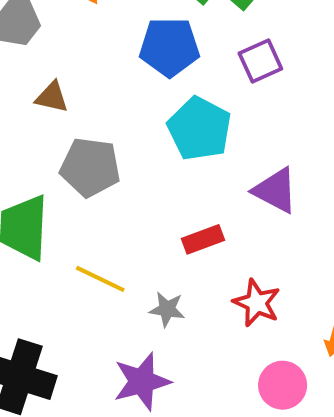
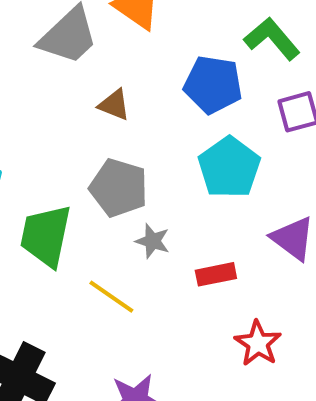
brown triangle: (52, 97) -> (114, 105), moved
gray star: (167, 309) -> (153, 241), moved

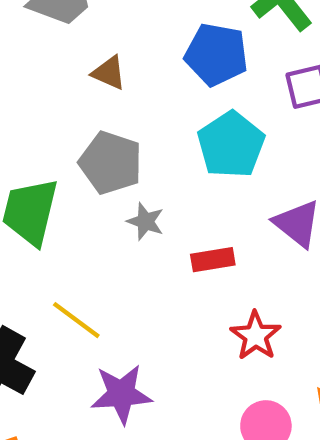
yellow line: (111, 297) -> (76, 320), moved

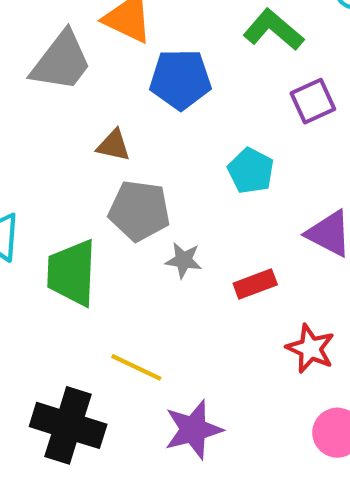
blue pentagon: (216, 54) -> (180, 79), moved
brown triangle: (109, 73) -> (114, 145), moved
cyan pentagon: (231, 145) -> (251, 171), size x0.7

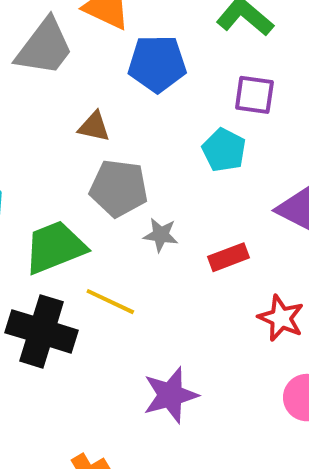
purple square: (313, 101) -> (254, 95), moved, turned 33
green trapezoid: (72, 273) -> (55, 247), turned 66
yellow line: (136, 367) -> (110, 302), moved
black cross: (68, 425) -> (42, 331), moved

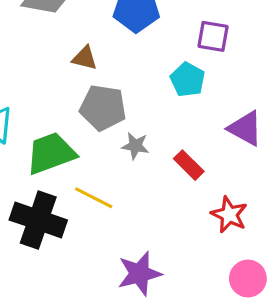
red rectangle: (229, 257) -> (189, 165), turned 64

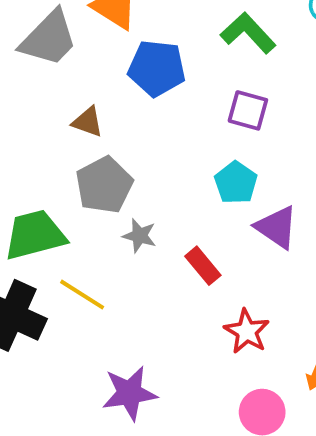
cyan pentagon: (188, 80) -> (236, 183), moved
gray pentagon: (103, 108) -> (104, 185), turned 30

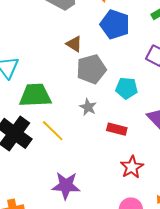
cyan pentagon: (236, 183) -> (127, 88), moved, turned 30
gray pentagon: (104, 185) -> (91, 69), moved
red rectangle: (203, 266) -> (117, 129), turned -48

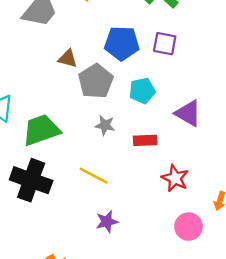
blue pentagon: (115, 24) -> (122, 43), moved
yellow line: (53, 131) -> (94, 176), moved
purple star: (66, 186) -> (107, 222), size x0.7

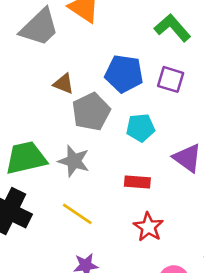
gray star: (105, 125) -> (74, 161), moved, size x1.4
red star: (175, 178) -> (148, 227), moved

